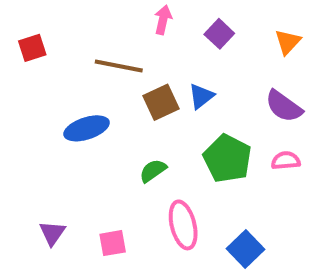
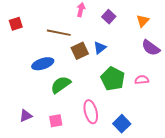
purple semicircle: (284, 106) -> (151, 48), moved
green semicircle: (153, 171) -> (61, 85), moved, size x1.5
purple triangle: (52, 233) -> (26, 116), turned 32

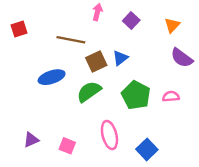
green semicircle: (61, 85) -> (89, 92), moved
pink square: (56, 121) -> (67, 146), turned 32

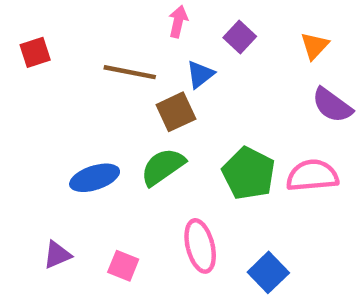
blue triangle: (120, 58) -> (200, 74), moved
blue ellipse: (52, 77) -> (95, 178), moved
pink semicircle: (171, 96) -> (312, 176), size x1.6

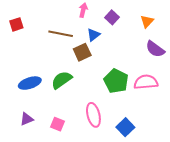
green semicircle: (163, 167) -> (62, 80), moved
blue ellipse: (95, 178) -> (30, 83), moved

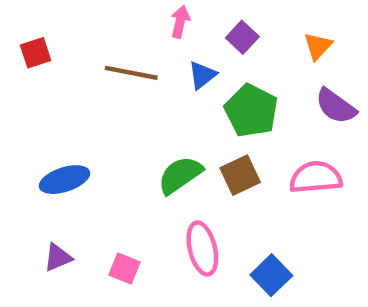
brown square: (82, 52) -> (240, 175), moved
green semicircle: (62, 80) -> (180, 175), moved
green pentagon: (116, 81) -> (251, 111), moved

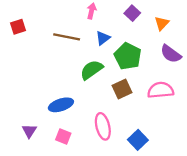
purple square: (242, 37) -> (132, 13), moved
green semicircle: (180, 175) -> (92, 70), moved
blue ellipse: (64, 180) -> (61, 105), moved
purple triangle: (58, 257) -> (29, 131), turned -35

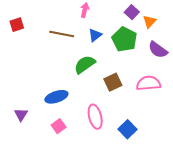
purple square: (132, 13) -> (132, 12), moved
green pentagon: (128, 56) -> (124, 39), moved
purple triangle: (29, 131) -> (21, 115), moved
pink square: (63, 137) -> (59, 126), turned 32

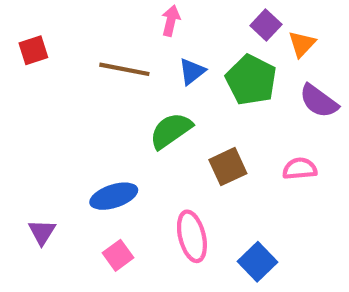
pink semicircle: (148, 83) -> (300, 169), size x0.7

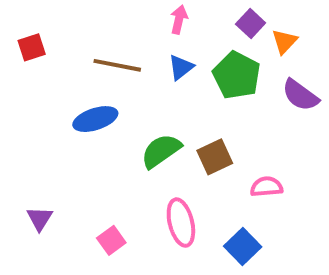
pink arrow: (171, 21) -> (179, 20), moved
green semicircle: (171, 131) -> (161, 151), moved
pink semicircle: (300, 169) -> (266, 187), moved
blue ellipse: (114, 196) -> (95, 119), moved

